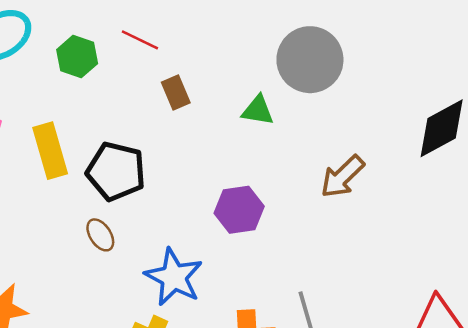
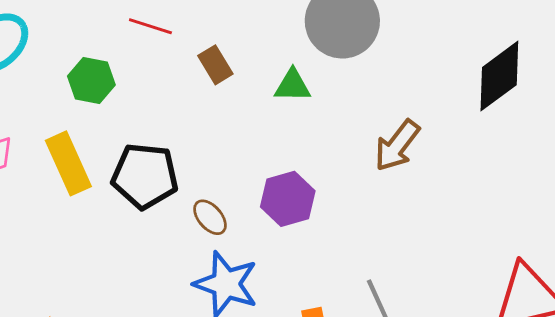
green hexagon: (77, 57) -> (91, 81), moved
brown rectangle: (176, 93) -> (215, 65), moved
brown ellipse: (100, 235) -> (210, 217), moved

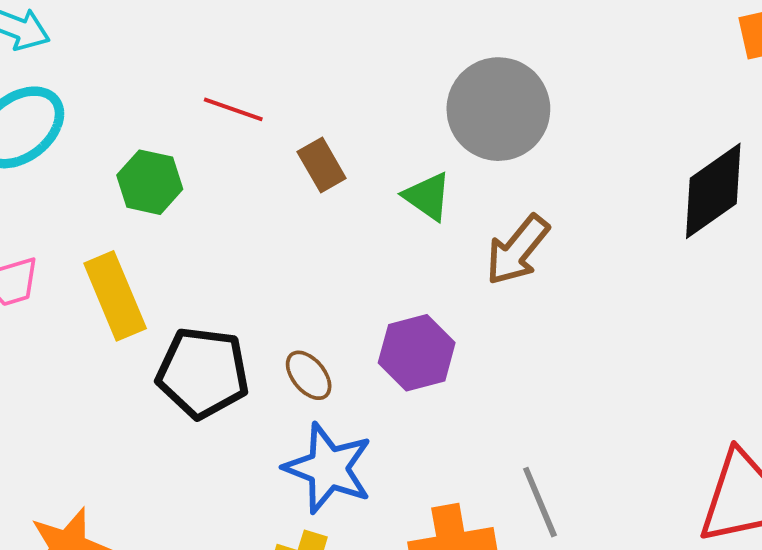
green triangle: (293, 86) -> (427, 196), turned 33
brown arrow: (397, 146) -> (517, 250), moved
black pentagon: (145, 176) -> (203, 373), moved

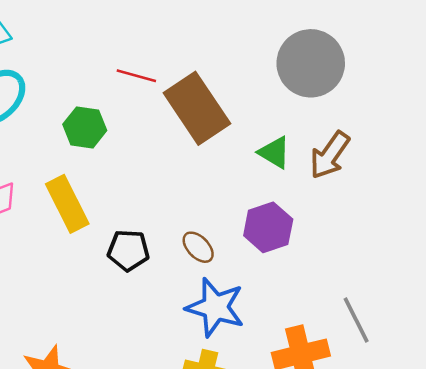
brown rectangle: (322, 165) -> (197, 108), size x2.0
green triangle: (427, 196) -> (274, 153), moved
black pentagon: (203, 373) -> (128, 250), size x0.7

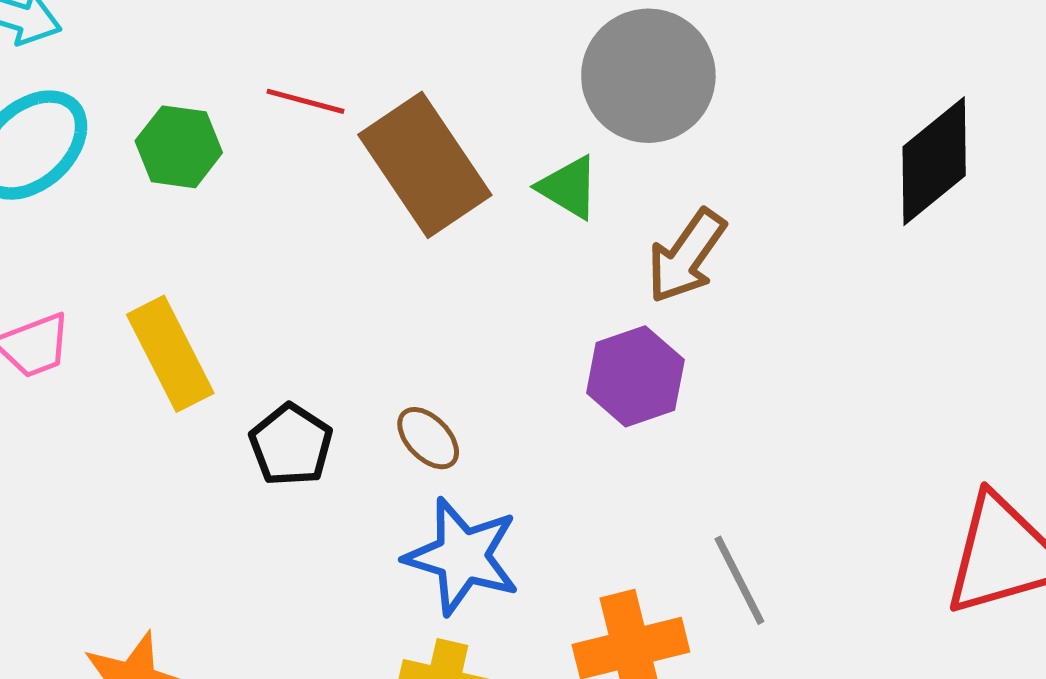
green hexagon: (85, 127) -> (179, 147), moved
green triangle: (274, 153) -> (569, 187), moved
purple hexagon: (268, 227) -> (635, 376), moved
black pentagon: (128, 250) -> (291, 445), turned 30

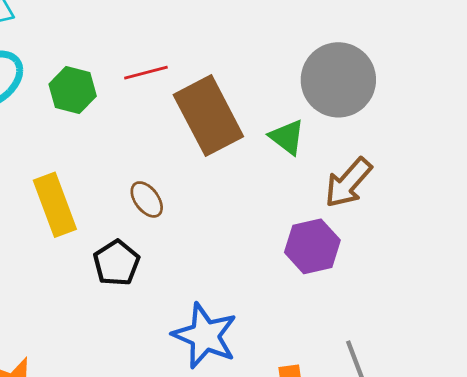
red line: (305, 101) -> (146, 73), turned -36
brown ellipse: (428, 438) -> (147, 199), moved

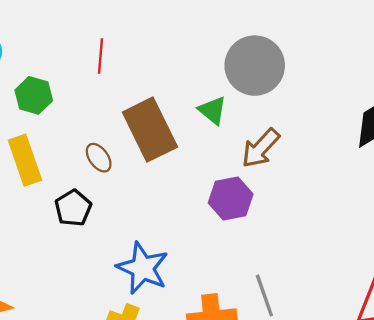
red line: (146, 73) -> (101, 56), turned -72
green hexagon: (73, 90) -> (34, 95), moved
brown rectangle: (208, 116) -> (150, 130), moved

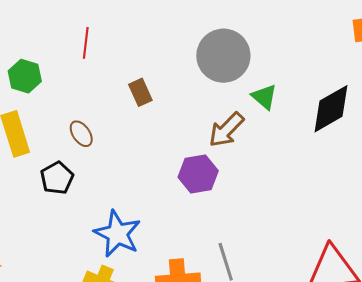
green triangle: (212, 110) -> (264, 97), moved
brown rectangle: (150, 130) -> (140, 92), moved, size x0.5

